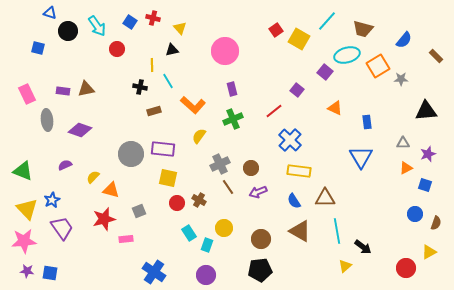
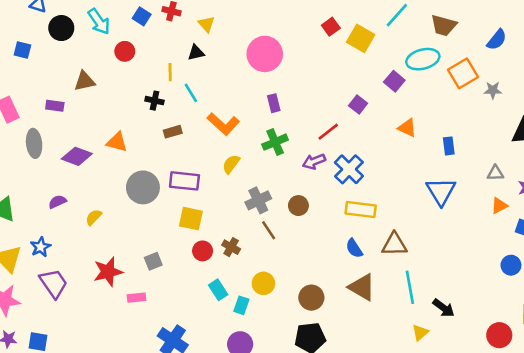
brown triangle: (86, 89) -> (85, 81), moved
orange triangle: (111, 190) -> (117, 142), moved
purple arrow: (258, 192) -> (314, 162), moved

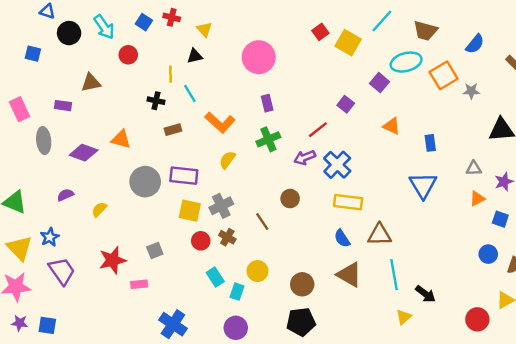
gray cross: (258, 200) -> (221, 206), moved

